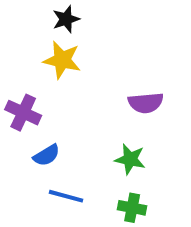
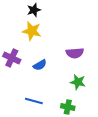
blue semicircle: (47, 155) -> (40, 65), moved
green star: (130, 159) -> (78, 82), moved

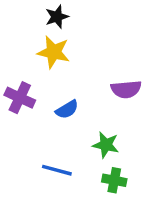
green star: (78, 82) -> (106, 145), moved

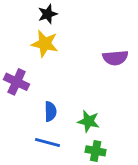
purple semicircle: (126, 89) -> (115, 58), moved
blue semicircle: (67, 109) -> (50, 111), moved, turned -60

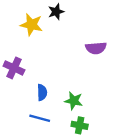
black star: (48, 14) -> (56, 12), moved
yellow star: (45, 44) -> (32, 25), moved

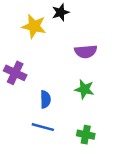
purple semicircle: (96, 48) -> (86, 51), moved
green star: (74, 101) -> (84, 89), moved

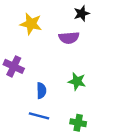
black star: (61, 12) -> (82, 14), moved
purple semicircle: (86, 51) -> (69, 38), moved

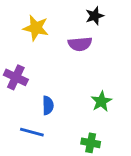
green star: (77, 81) -> (101, 101), moved, turned 30
blue line: (39, 116) -> (32, 132), moved

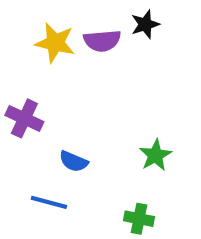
purple semicircle: (80, 44) -> (102, 41), moved
blue semicircle: (48, 105) -> (74, 161), turned 114

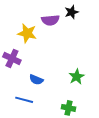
yellow star: (55, 43) -> (27, 33), moved

